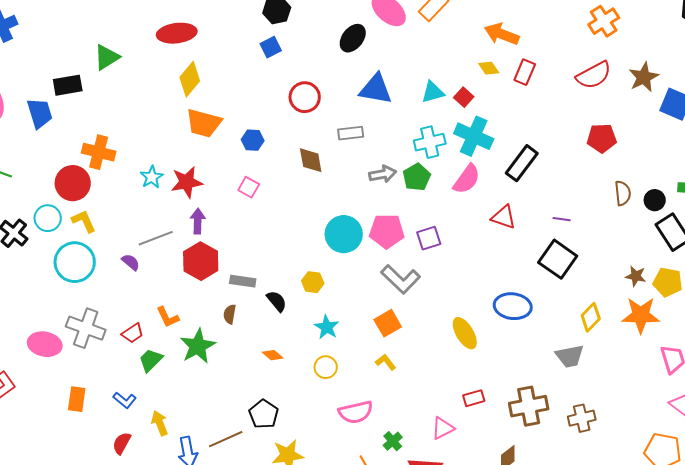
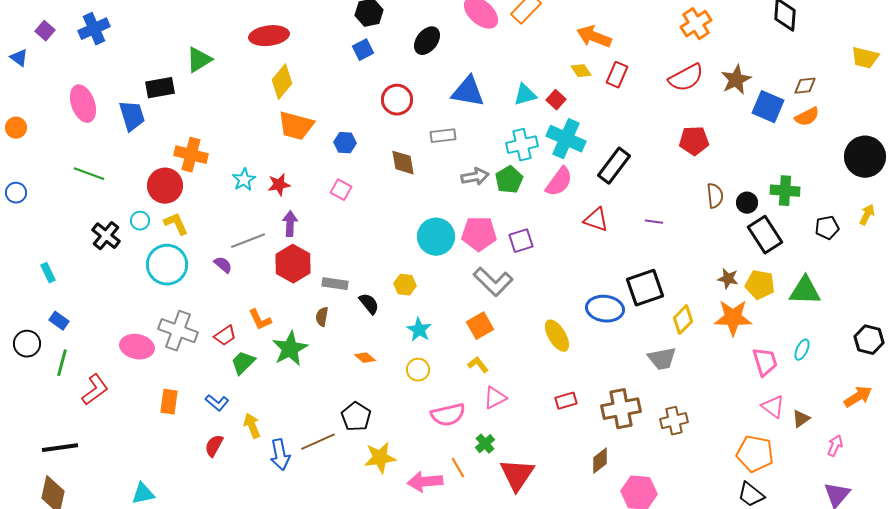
black ellipse: (353, 38) -> (427, 41), moved
red star: (187, 182) -> (279, 185), size x0.7
cyan circle: (48, 218) -> (140, 221), size x0.7
black square: (558, 259) -> (645, 288), moved, turned 36
pink triangle: (443, 428) -> (495, 398), moved

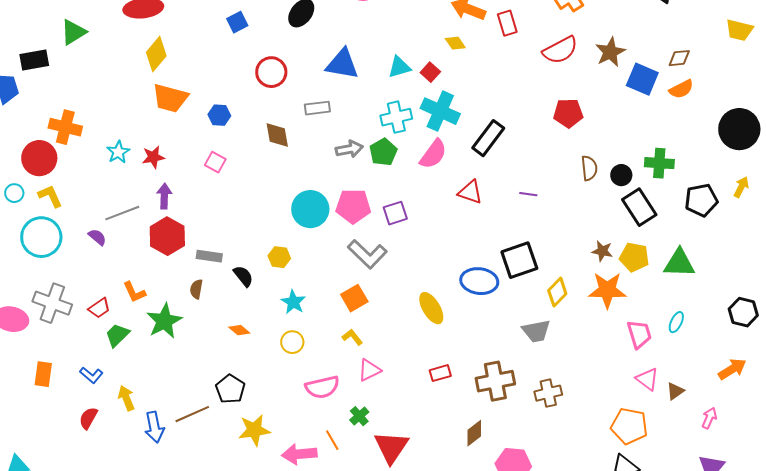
red rectangle: (617, 75) -> (507, 23), moved, turned -40
black pentagon: (827, 228) -> (701, 200), size x1.4

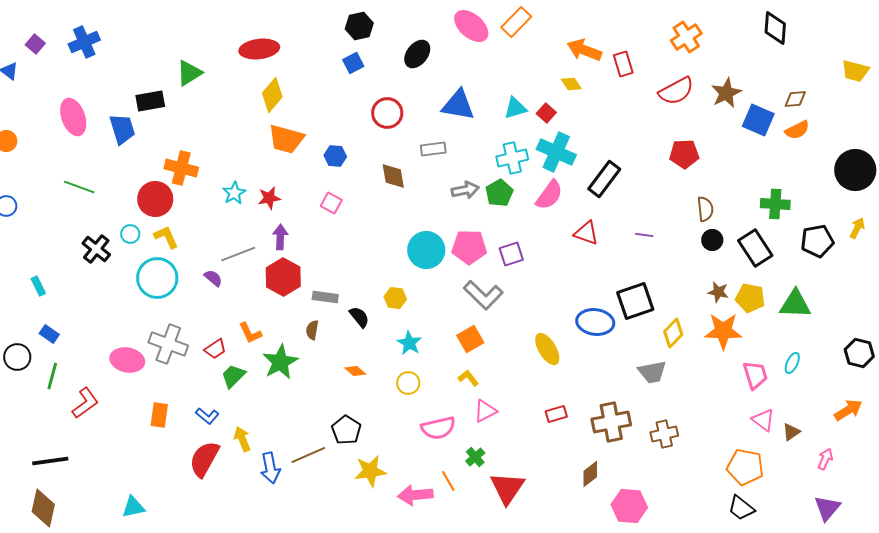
black circle: (621, 175) -> (712, 240), moved
red semicircle: (88, 418) -> (204, 459), size x1.6

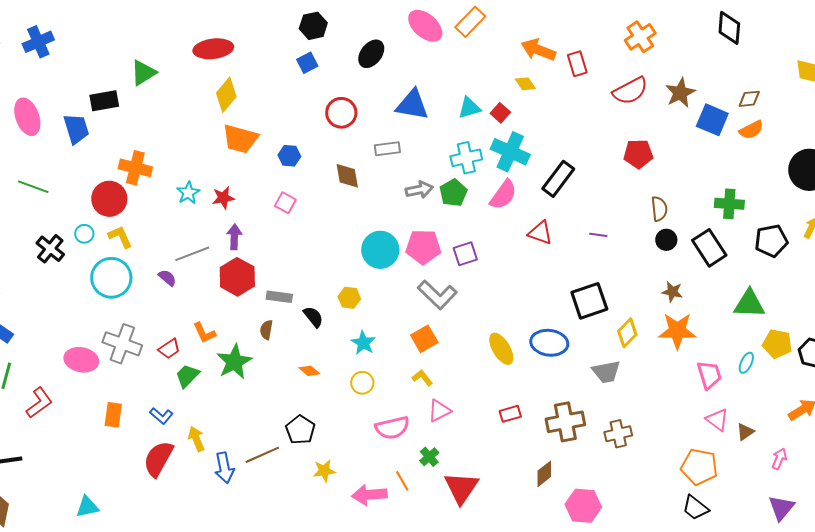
yellow pentagon: (750, 298) -> (777, 344), moved
blue ellipse: (595, 322) -> (549, 343), moved
yellow star: (370, 471) -> (324, 471), size x0.7

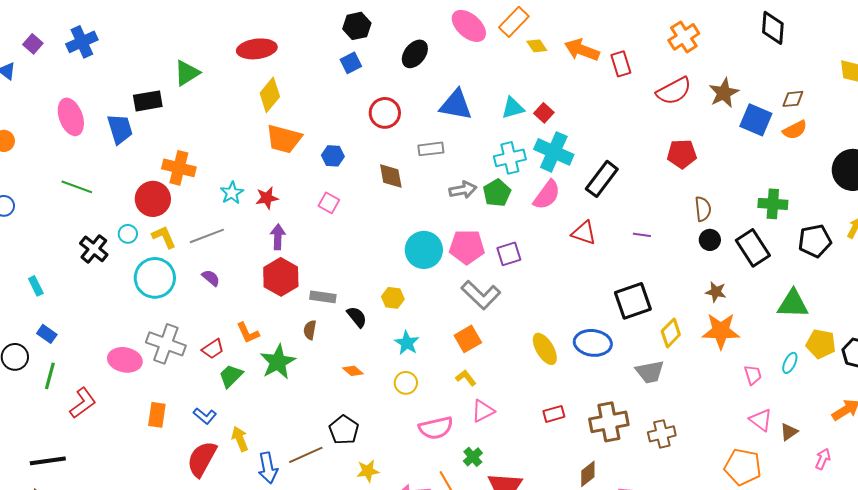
yellow diamond: (525, 84) -> (537, 46), moved
gray line: (192, 254) -> (207, 236), moved
pink trapezoid: (709, 375) -> (753, 375), size x0.7

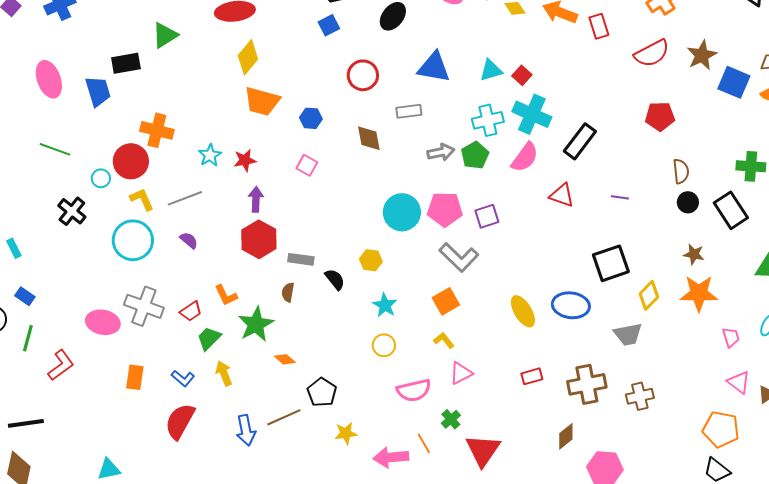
cyan circle: (128, 234) -> (101, 178), moved
orange diamond: (353, 371) -> (285, 359), moved
yellow arrow: (240, 439) -> (224, 373), moved

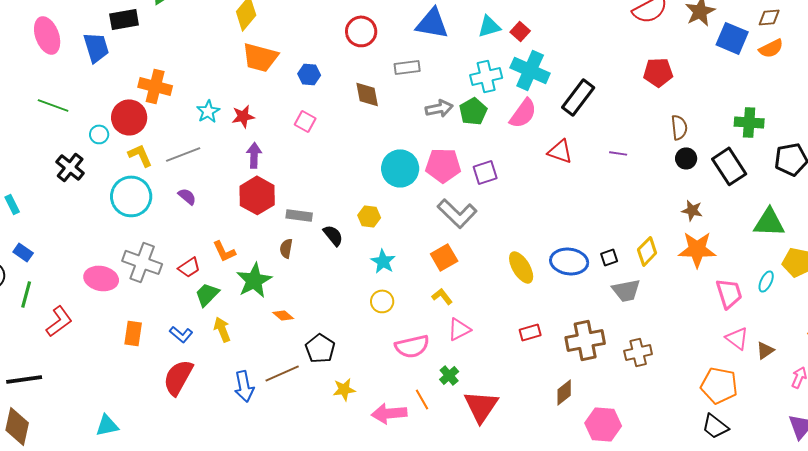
black square: (611, 263) -> (609, 257), moved, size x0.5
pink trapezoid: (731, 337) -> (729, 293), size x1.5

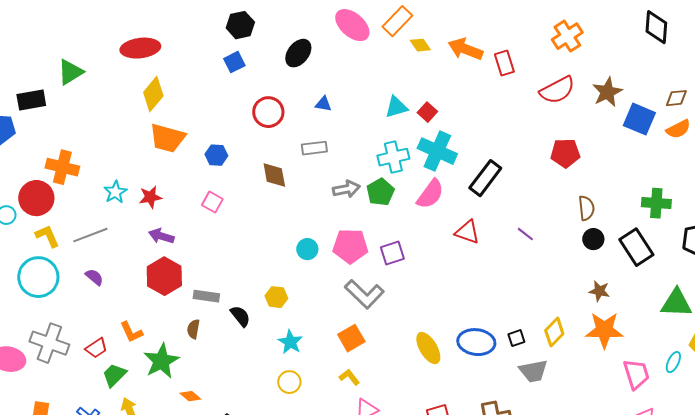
blue triangle: (432, 23) -> (323, 104), moved, size x0.5
purple line: (618, 153) -> (525, 234), turned 30
purple arrow: (254, 155) -> (161, 236), turned -75
cyan circle: (400, 168) -> (307, 249), size x0.6

